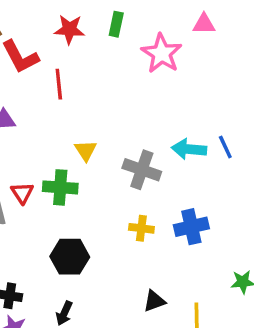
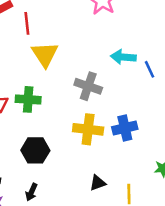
cyan arrow: (189, 149) -> (123, 57), moved
yellow triangle: (86, 151) -> (45, 54), moved, size x1.6
yellow cross: (141, 228) -> (88, 129), size x1.6

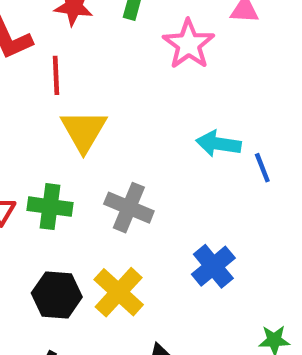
gray cross: (88, 86) -> (129, 208), moved
blue cross: (125, 128) -> (213, 266), turned -30
yellow cross: (88, 129) -> (119, 292), moved, turned 32

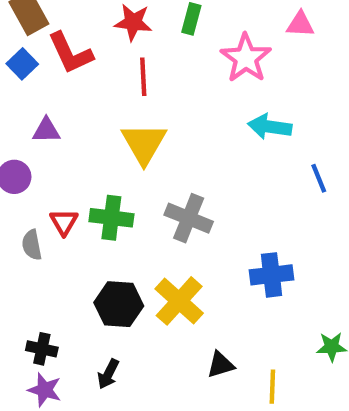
red line: (56, 75) -> (143, 77), moved
cyan arrow: (219, 144) -> (270, 127), moved
blue cross: (213, 266) -> (272, 275), turned 33

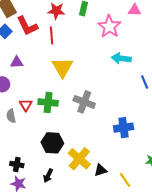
red line: (143, 77) -> (52, 36), moved
yellow cross: (179, 301) -> (79, 159), moved
yellow line: (272, 387) -> (125, 180), turned -35

